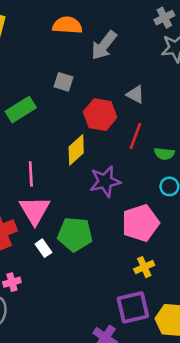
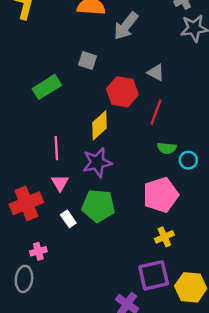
green semicircle: (164, 154) -> (167, 148), moved
purple star: (105, 181) -> (97, 163), moved
pink triangle: (35, 210) -> (60, 183), size x0.6

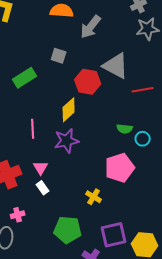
gray triangle: (156, 73) -> (116, 66), size x1.8
red line: (156, 112) -> (143, 90), moved, turned 60
pink triangle: (60, 183) -> (41, 168), moved
green pentagon: (98, 206) -> (68, 230), moved
yellow cross: (164, 237) -> (94, 197), moved, turned -35

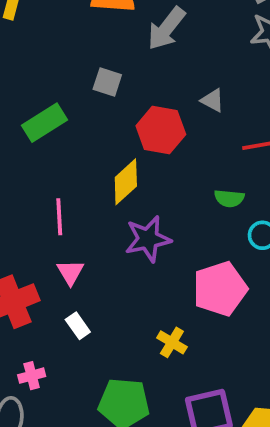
gray triangle: (116, 66) -> (213, 100), size x0.5
green semicircle: (125, 129) -> (229, 198), moved
purple star: (67, 141) -> (148, 239), moved
pink triangle: (41, 168) -> (70, 272), moved

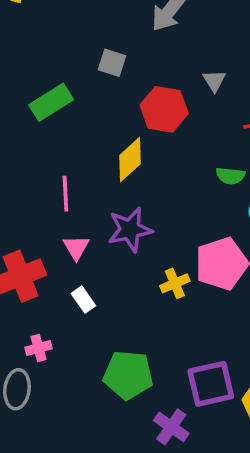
gray triangle: (213, 100) -> (214, 81), turned 30
purple star: (148, 239) -> (130, 230), moved
yellow cross: (172, 342) -> (175, 283), moved, turned 36

